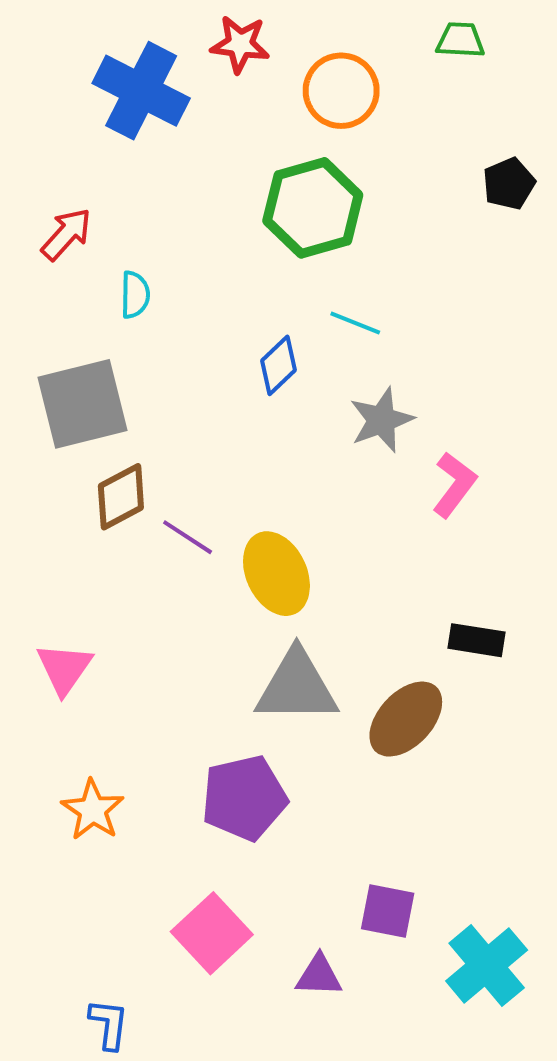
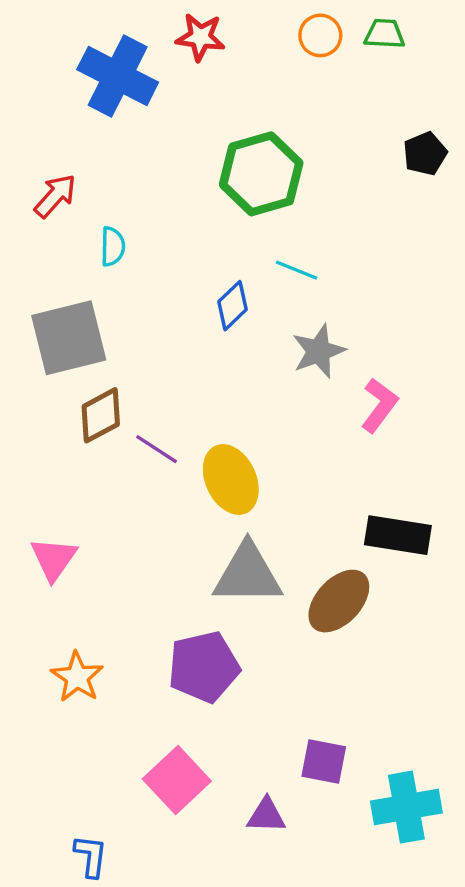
orange circle: (341, 91) -> (320, 35), moved, size x0.7
black rectangle: (476, 640) -> (398, 535), size x1.4
cyan cross: (487, 966) -> (406, 807), turned 30

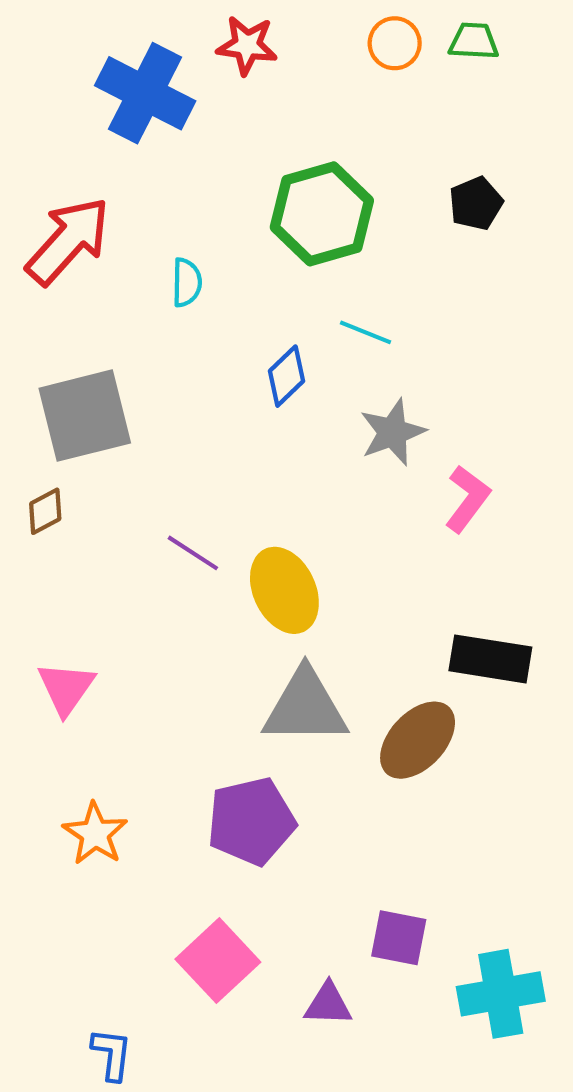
black pentagon: (425, 154) -> (476, 203), moved
red arrow: (55, 196) -> (68, 241), size x1.6
cyan semicircle: (113, 246) -> (187, 282), moved
brown diamond: (101, 415) -> (45, 511), moved, size x0.7

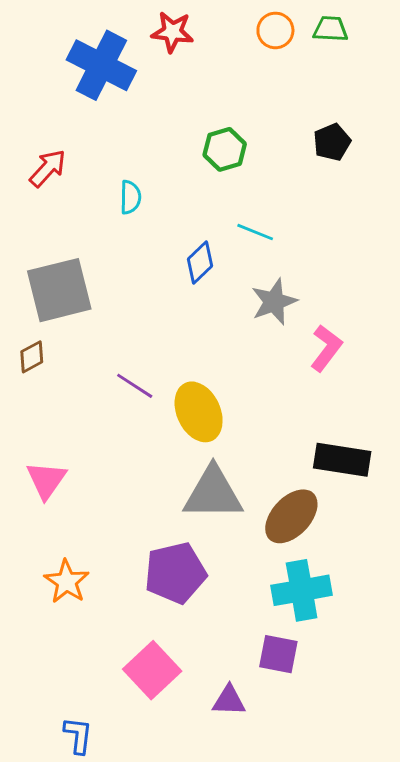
green hexagon: (322, 214) -> (225, 149), size x0.6
red arrow: (68, 241) -> (48, 168), size x0.6
cyan cross: (501, 994) -> (302, 590), moved

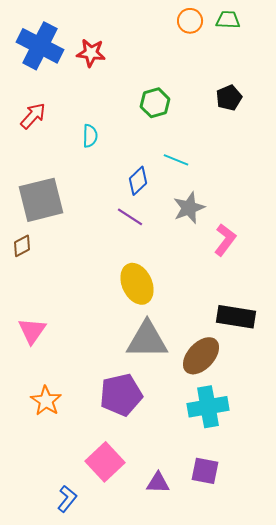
red star: (172, 32) -> (91, 53), moved
blue cross: (101, 65) -> (40, 46), moved
purple line: (135, 386) -> (130, 217), moved
purple square: (278, 654) -> (205, 471), moved
blue L-shape: (78, 735) -> (67, 499), moved, turned 32

